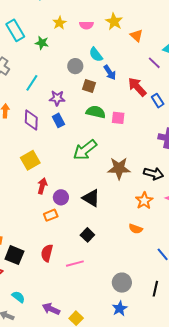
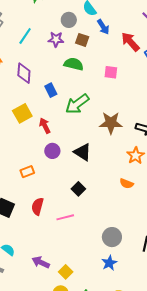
purple star: (57, 98) -> (56, 39), moved
green semicircle: (96, 112) -> (74, 64), moved
blue rectangle: (58, 120) -> (51, 90), moved
red arrow: (42, 186) -> (45, 126), moved, turned -42
orange rectangle: (51, 215) -> (27, 172), moved

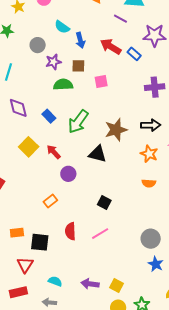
gray circle: (69, 20) -> (38, 45), moved
blue arrow: (103, 27) -> (80, 40), turned 35
purple star: (56, 39) -> (53, 62), moved
brown square: (82, 40) -> (78, 66), moved
black triangle: (82, 152) -> (98, 154), moved

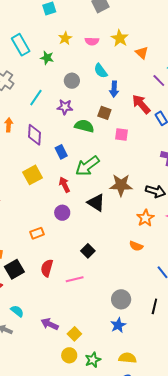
purple star: (53, 62) -> (65, 107), moved
red arrow: (54, 152) -> (64, 185), moved
black square: (40, 242) -> (14, 269), turned 36

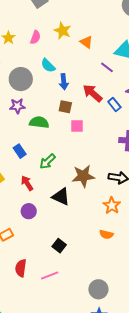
pink semicircle: (92, 41) -> (35, 37), turned -64
gray circle: (72, 81) -> (21, 79), size x1.5
brown square: (104, 113) -> (65, 107), moved
green arrow: (87, 166) -> (47, 161), size x0.7

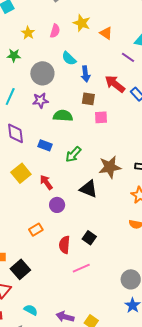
blue rectangle: (20, 151) -> (45, 145), turned -32
red arrow: (27, 183) -> (46, 182), moved
red semicircle: (21, 268) -> (64, 245), moved

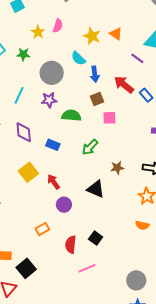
yellow star: (82, 23) -> (92, 36), moved
pink semicircle: (55, 31) -> (58, 26), moved
brown square: (88, 99) -> (97, 99), turned -32
green arrow: (73, 154) -> (90, 147), moved
brown star: (110, 167) -> (117, 168), size x0.6

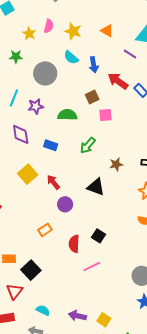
yellow star: (92, 36) -> (73, 31), moved
blue arrow: (95, 74) -> (94, 65), moved
purple star: (49, 100) -> (36, 106), moved

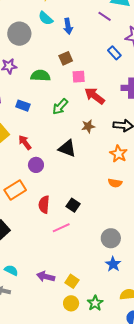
red arrow: (118, 81) -> (95, 96), moved
orange rectangle: (45, 230) -> (15, 190), size x1.5
black square: (99, 236) -> (73, 205), moved

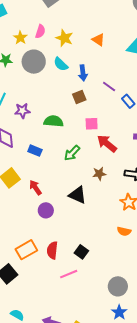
purple line: (105, 16) -> (109, 86), moved
gray circle: (19, 34) -> (34, 62), moved
brown square: (66, 58) -> (79, 97), moved
orange rectangle: (15, 190) -> (26, 250), moved

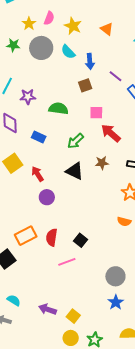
black triangle: (78, 195) -> (75, 171), moved

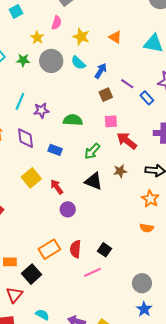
pink semicircle: (49, 18) -> (57, 23), moved
blue arrow: (90, 61) -> (101, 71), turned -140
brown square: (85, 85) -> (106, 95), moved

